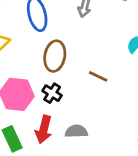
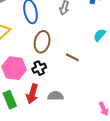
black cross: (52, 93) -> (39, 68), turned 32

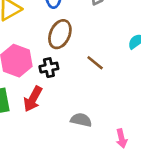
gray semicircle: (56, 96) -> (81, 120), moved

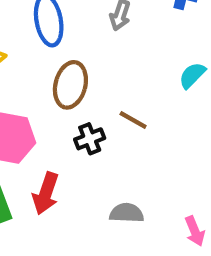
black cross: (49, 68) -> (90, 139), moved

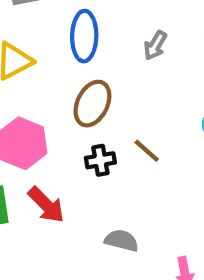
red arrow: (46, 193) -> (46, 205), turned -75

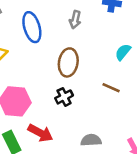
brown ellipse: (92, 104) -> (68, 62), moved
brown line: (147, 151) -> (111, 88), moved

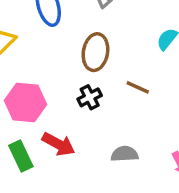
brown line: (111, 88) -> (138, 87), moved

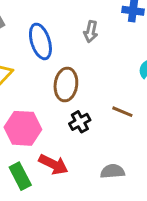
brown ellipse: (95, 52) -> (66, 84), moved

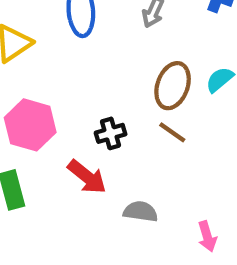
brown ellipse: (66, 84) -> (173, 86), moved
red arrow: (53, 164) -> (87, 177), moved

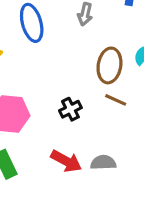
red arrow: (87, 177) -> (66, 161), moved

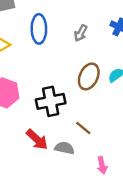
brown line: (116, 100) -> (83, 128), moved
black cross: (70, 109) -> (51, 101), size x1.6

